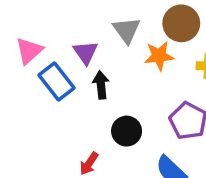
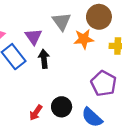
black circle: (127, 131) -> (62, 107), moved

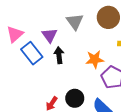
orange star: (84, 39) -> (95, 59), moved

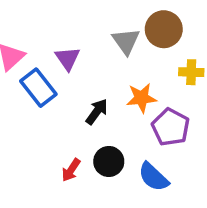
gray triangle: (75, 22) -> (126, 41), moved
black arrow: (59, 55) -> (97, 112), moved, turned 42

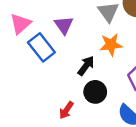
orange star: (141, 98) -> (111, 45), moved
black circle: (109, 161) -> (95, 92), moved

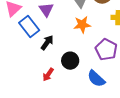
black arrow: (86, 66) -> (47, 43), moved

